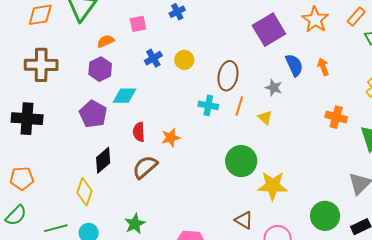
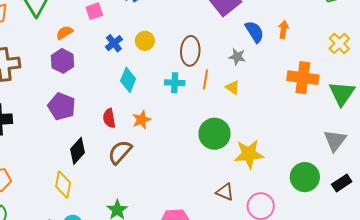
orange arrow: (323, 67) -> (283, 30), turned 36
cyan diamond: (125, 96) -> (128, 80), moved, turned -60
orange cross: (336, 117) -> (303, 78), size x1.4

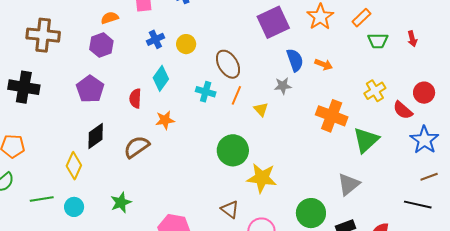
orange arrow: (283, 30) -> (324, 64), turned 90
brown ellipse: (190, 51) -> (228, 64), turned -48
gray star: (237, 57) -> (283, 86), moved, turned -30
red semicircle: (109, 118) -> (135, 98), moved

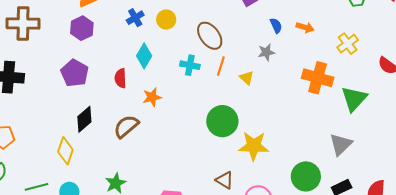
blue semicircle: (295, 60) -> (276, 26), size x0.7
yellow cross: (375, 91) -> (348, 44), moved

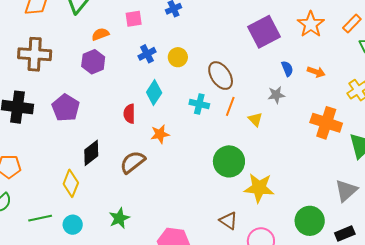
purple pentagon: (75, 73) -> (66, 108), moved

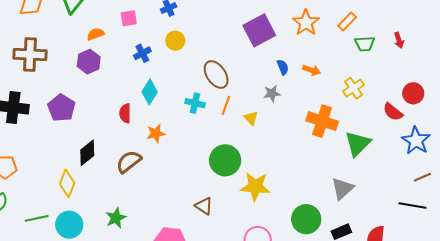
yellow circle: (178, 57) -> (175, 41), moved
brown triangle: (228, 221) -> (204, 206), moved
cyan circle: (73, 225) -> (69, 225), size x1.4

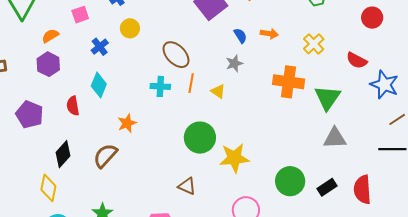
cyan diamond: (150, 92) -> (99, 85), moved
red circle: (413, 93) -> (372, 18), moved
red semicircle: (125, 113) -> (73, 106), moved
gray triangle: (342, 189) -> (335, 138), moved, turned 50

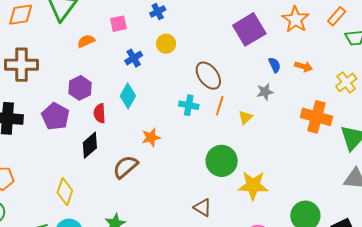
purple hexagon: (48, 64) -> (80, 88), moved
yellow triangle: (218, 91) -> (245, 117), turned 35
black diamond: (63, 154) -> (90, 145), moved

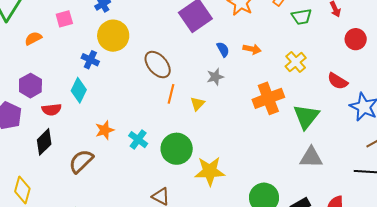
yellow circle: (166, 44) -> (113, 36), size x1.6
blue cross: (134, 58) -> (90, 60), moved, turned -30
cyan cross: (189, 105) -> (138, 140), moved, turned 30
red semicircle: (100, 113) -> (52, 110), turned -90
orange cross: (316, 117) -> (268, 98), turned -32

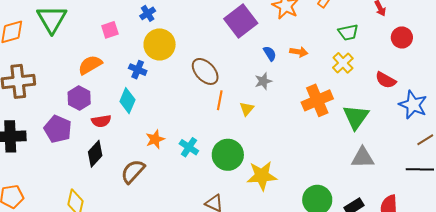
green trapezoid: (302, 17) -> (348, 32), moved
orange semicircle: (33, 38) -> (90, 65), moved, size x1.4

